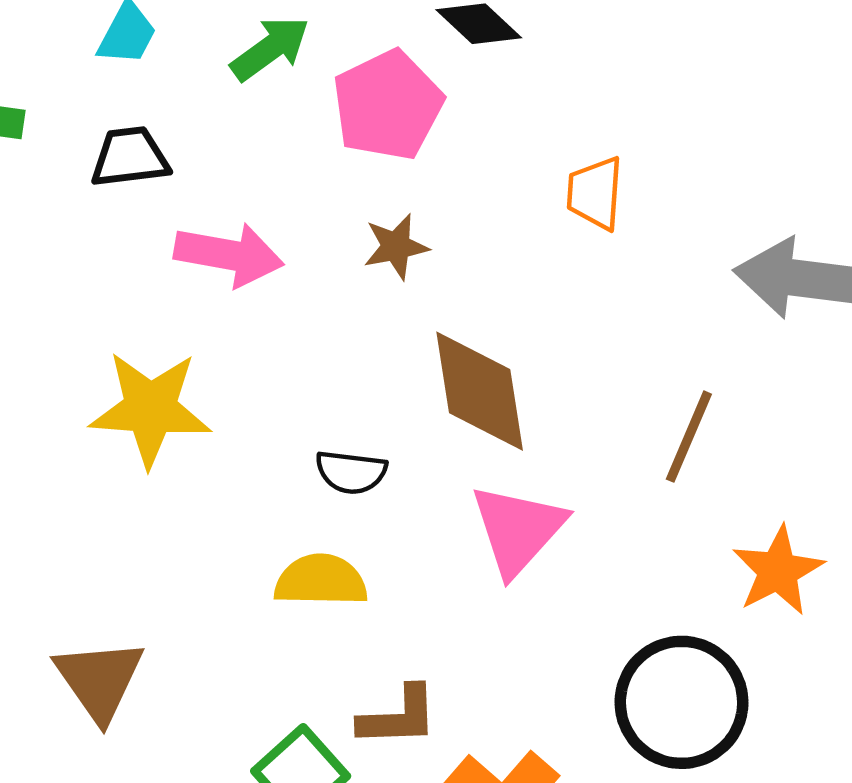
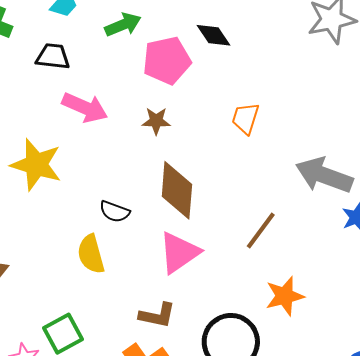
yellow semicircle: (321, 580) -> (91, 254), turned -120
brown L-shape: (398, 717) -> (157, 315), moved

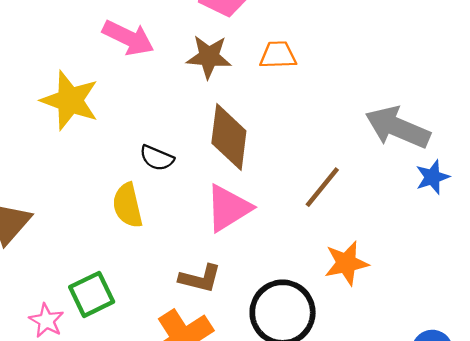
orange trapezoid: (245, 118) -> (278, 55), moved, turned 68
brown star: (156, 121) -> (209, 57), size x1.4

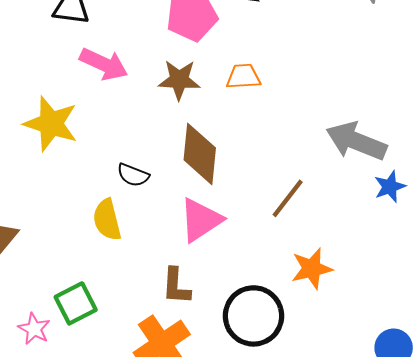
brown L-shape: (200, 278) -> (176, 286), turned 81

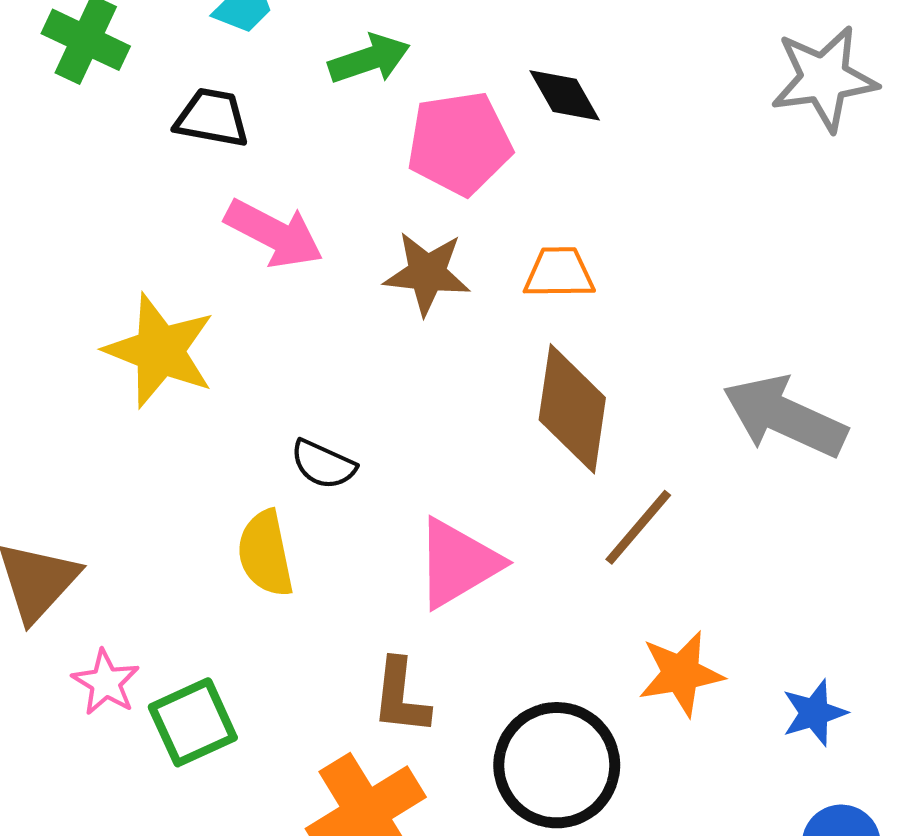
brown diamond: (200, 154) -> (572, 409), moved
blue star: (390, 187) -> (814, 713), moved
pink star: (34, 329) -> (106, 682), moved

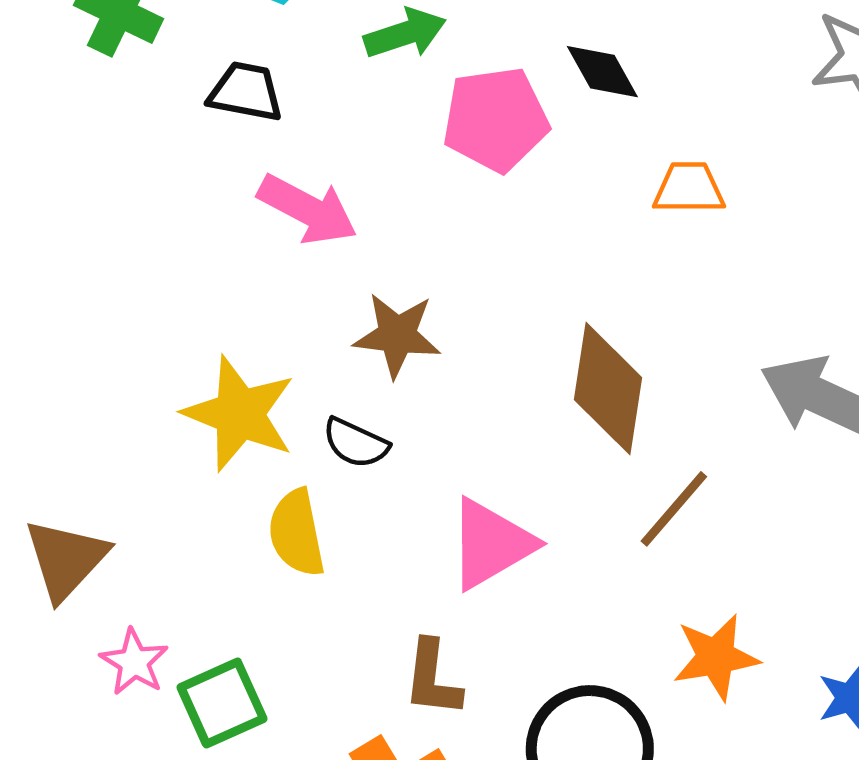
brown star: (427, 273) -> (397, 335), moved
orange trapezoid: (559, 273) -> (689, 188), moved
yellow star: (160, 351) -> (239, 414), moved

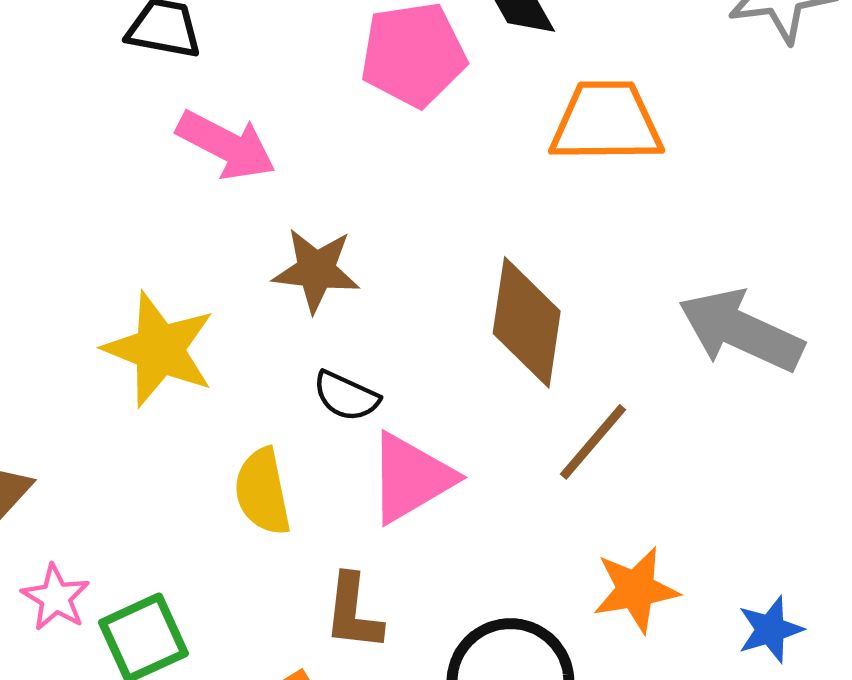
orange trapezoid: (689, 188) -> (606, 122), size x1.6
black semicircle: (356, 443) -> (346, 396), moved
yellow semicircle: (297, 533) -> (263, 492), moved

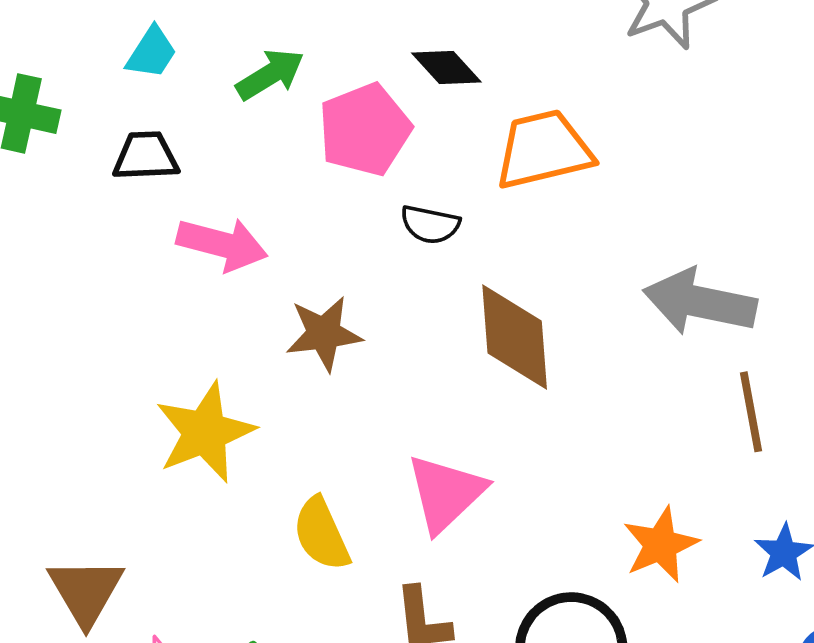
yellow star: (159, 349) -> (205, 432), turned -30
black semicircle: (346, 396) -> (430, 224), moved
brown line: (593, 442) -> (751, 412), moved, turned -38

